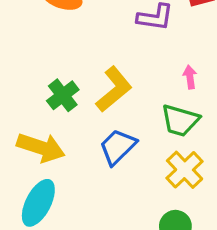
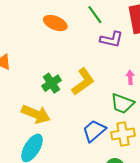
blue trapezoid: (118, 147) -> (94, 131), moved
yellow cross: (185, 170) -> (123, 134), turned 30

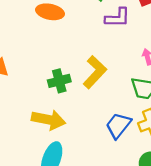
green cross: (52, 83) -> (59, 81), turned 30

